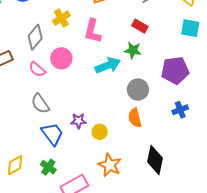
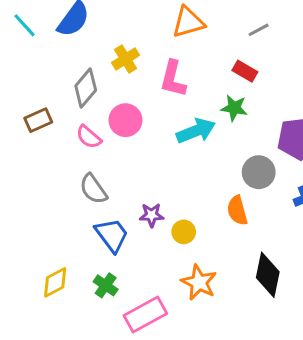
gray circle: (138, 90) -> (259, 172), moved

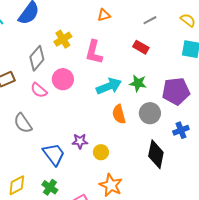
orange triangle: (188, 22) -> (104, 15), size x0.6
green star: (234, 108) -> (138, 83), moved
gray semicircle: (93, 189) -> (23, 123), moved
orange semicircle: (237, 210) -> (119, 114), moved
black diamond: (268, 275) -> (156, 154), moved

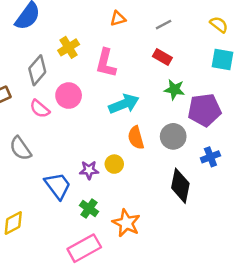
gray line: (150, 20) -> (164, 25), moved
green star: (138, 83) -> (174, 90), moved
yellow circle: (101, 152) -> (114, 164), moved
green cross: (50, 187) -> (89, 209), moved

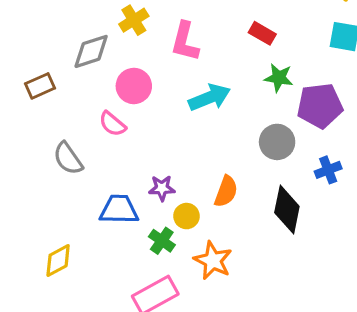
gray diamond: (37, 70) -> (91, 51), turned 32
pink semicircle: (40, 109) -> (112, 124), moved
orange semicircle: (136, 138) -> (226, 191), moved, turned -145
yellow circle: (114, 164) -> (187, 216), moved
blue trapezoid: (58, 186) -> (119, 209), turned -52

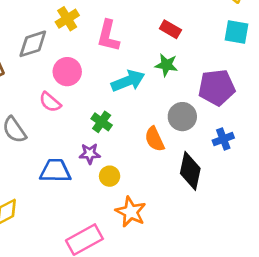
green star: (279, 78) -> (166, 65), moved
orange semicircle: (226, 191) -> (155, 139), moved, turned 135
green cross: (162, 241) -> (102, 122), moved

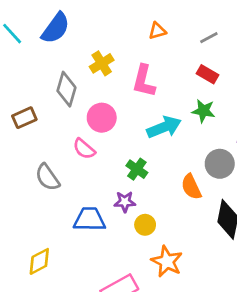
gray diamond: (33, 44) -> (66, 89), turned -56

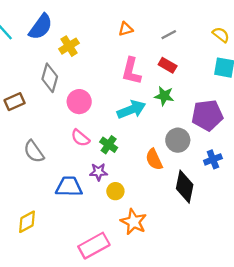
yellow cross: (102, 63) -> (69, 46), moved
pink L-shape: (144, 81) -> (131, 71), moved
pink semicircle: (84, 149) -> (80, 138), moved

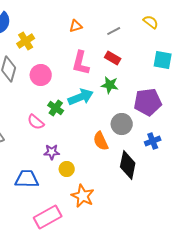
yellow semicircle: (221, 35) -> (151, 22), moved
pink circle: (79, 102) -> (41, 75), moved
green cross: (109, 145) -> (56, 108), moved
blue trapezoid: (69, 187) -> (27, 179), moved

